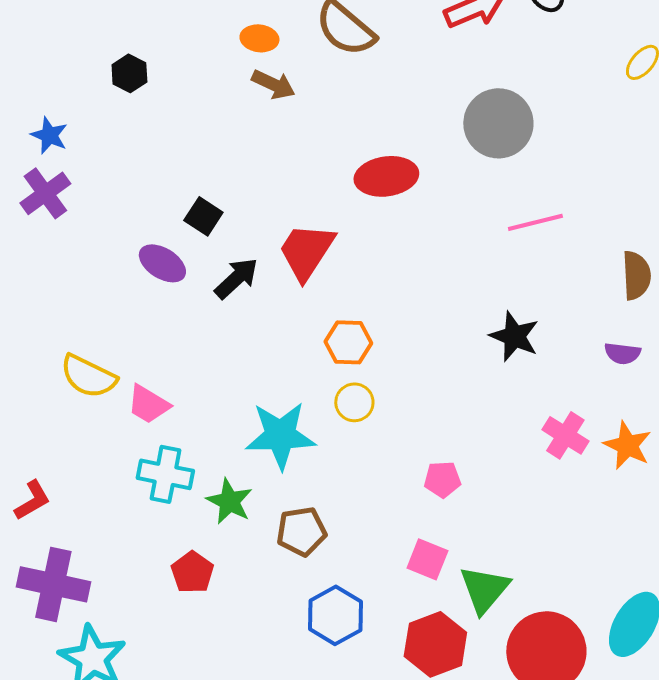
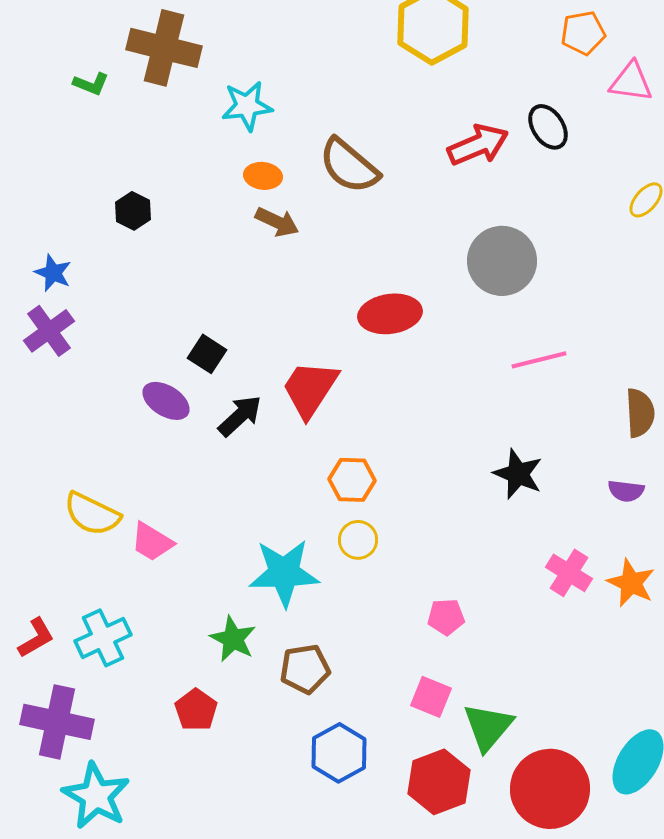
cyan cross: (165, 474) -> (103, 638), moved, turned -36

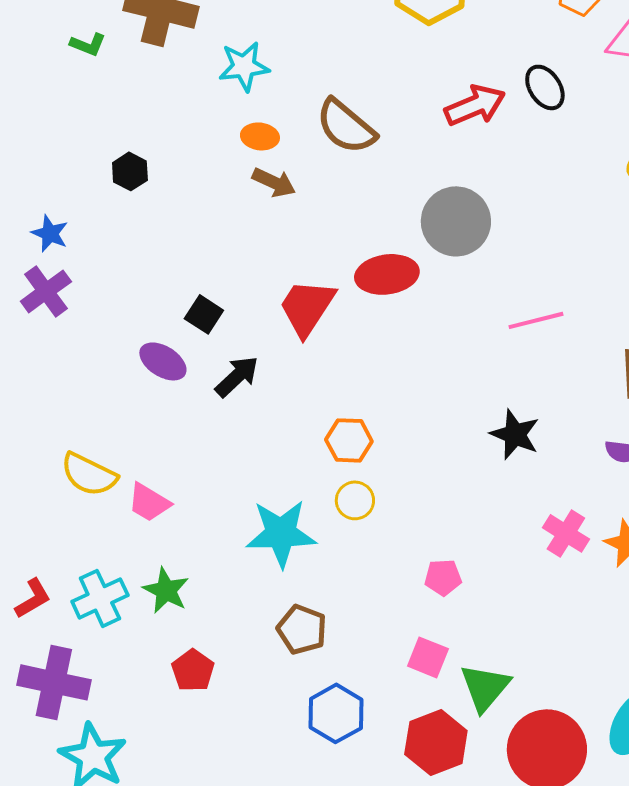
gray circle: (502, 261) -> (456, 221), moved
red trapezoid: (310, 389) -> (307, 307), moved
green star: (233, 639) -> (166, 590), moved
brown pentagon: (305, 669) -> (302, 629), turned 30

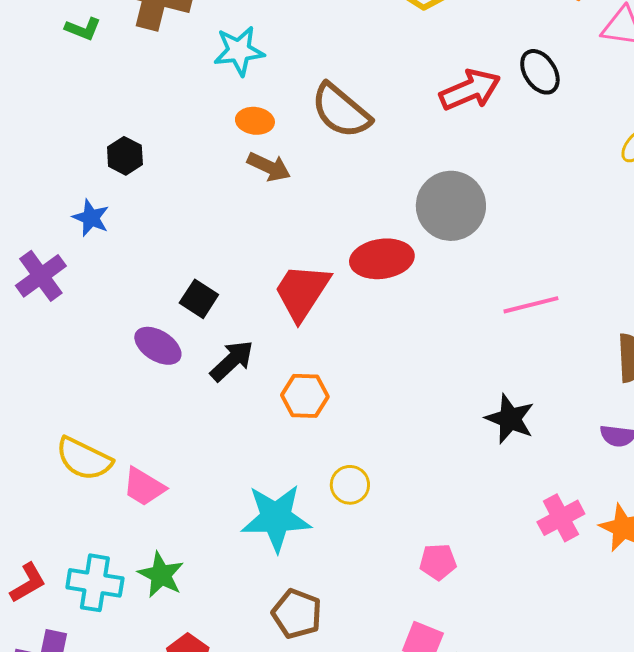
blue star: (50, 233) -> (91, 218), moved
orange hexagon: (349, 440) -> (305, 396), moved
pink cross: (566, 533) -> (561, 518), turned 30
cyan cross: (100, 598) -> (95, 583), turned 34

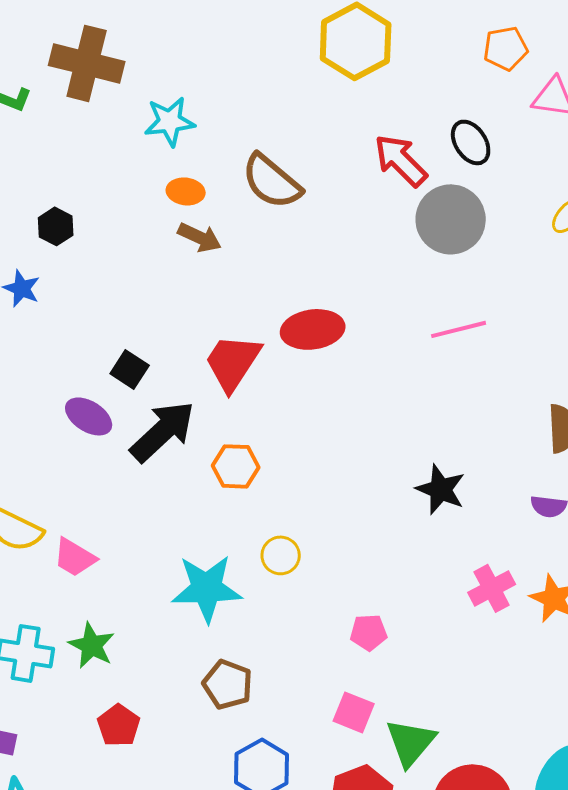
red arrow: (470, 90) -> (401, 160), turned -112
gray circle: (451, 206) -> (451, 219), moved
pink line: (531, 305) -> (459, 329), moved
black arrow: (232, 361) -> (163, 431), size x1.5

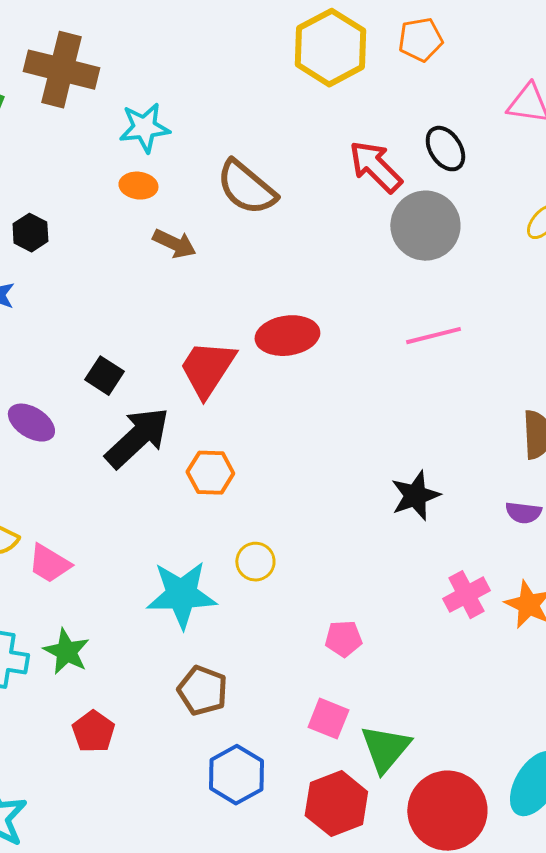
orange pentagon: (506, 48) -> (420, 40), moved
orange ellipse: (186, 191) -> (138, 186), moved
purple ellipse: (89, 416) -> (31, 423), moved
black star: (441, 489) -> (415, 496), turned 30

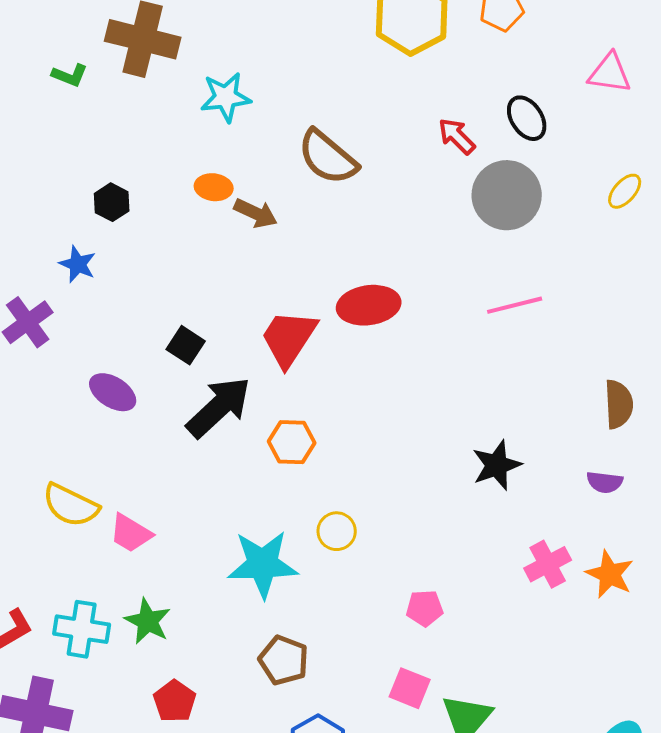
red arrow: (375, 167) -> (457, 136), size x0.7
orange ellipse: (138, 186) -> (214, 187), moved

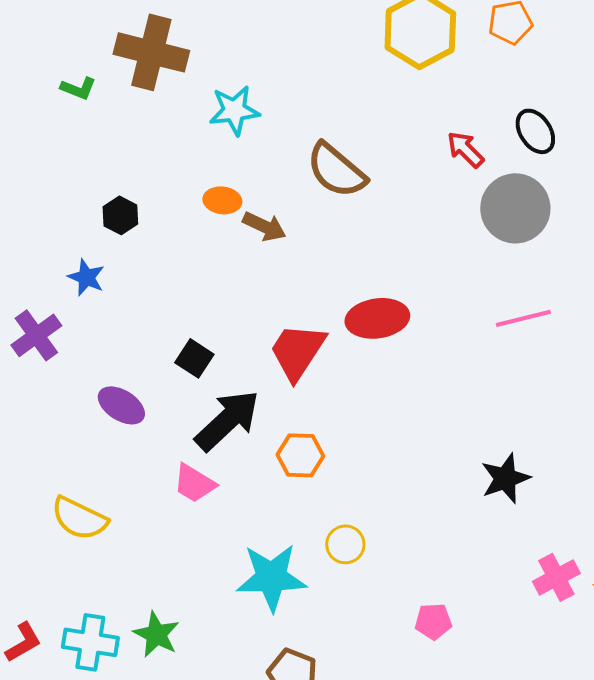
pink trapezoid: (131, 533) -> (194, 483), moved

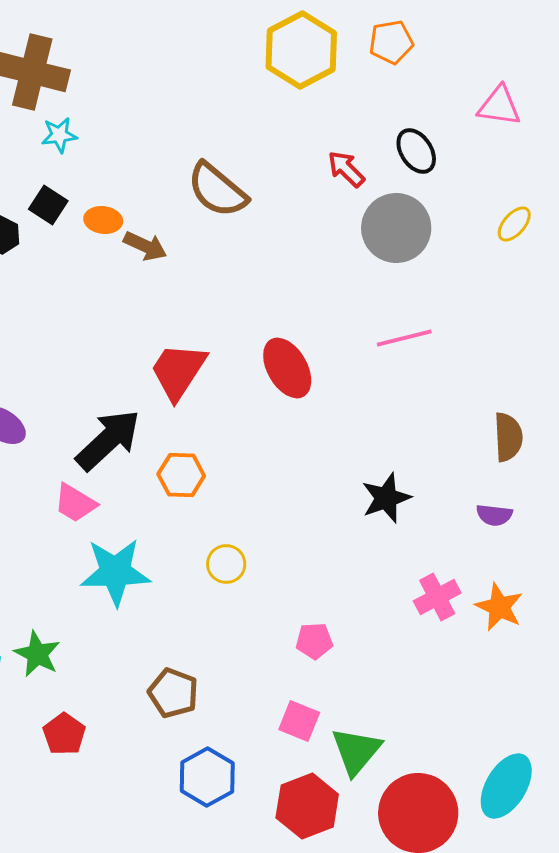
cyan star: (234, 110) -> (59, 135), moved, size x0.7
red ellipse: (377, 318) -> (287, 368), moved, turned 68
black square: (194, 358) -> (48, 205), moved
cyan star: (271, 577) -> (115, 572), moved

